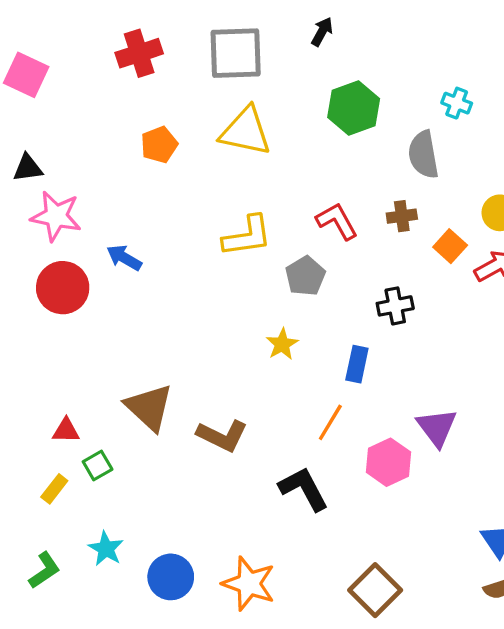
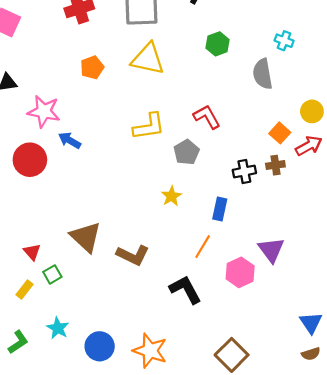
green hexagon: (354, 108) -> (218, 44), size x0.7
pink star: (56, 216) -> (44, 111), moved
brown cross: (402, 216) -> (275, 165), moved
red triangle: (66, 431) -> (32, 252), turned 48

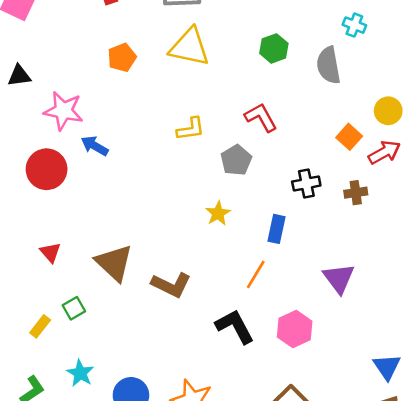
green hexagon: (218, 44) -> (274, 48), moved
yellow L-shape: (149, 126) -> (191, 129), size x0.7
brown cross: (275, 165) -> (356, 193), moved
red triangle: (32, 252) -> (50, 252), moved
pink hexagon: (240, 272) -> (295, 329), moved

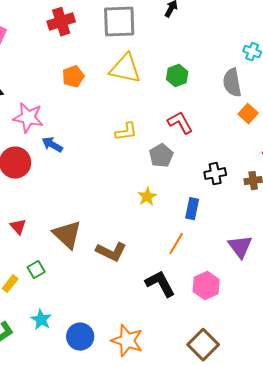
green hexagon: (274, 48) -> (177, 76), moved
orange square: (349, 137) -> (248, 114), moved

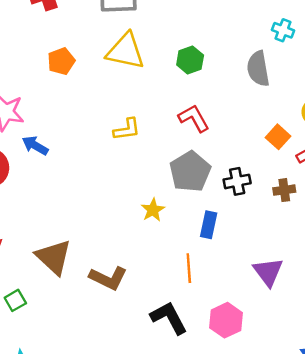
orange square: (248, 114) -> (278, 137), moved
gray pentagon: (161, 156) -> (190, 172), moved, size x1.4
orange line: (176, 244) -> (189, 268), turned -35

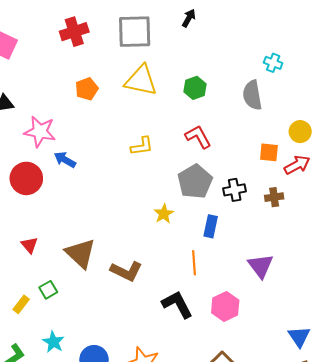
orange square: (278, 137) -> (269, 152), turned -36

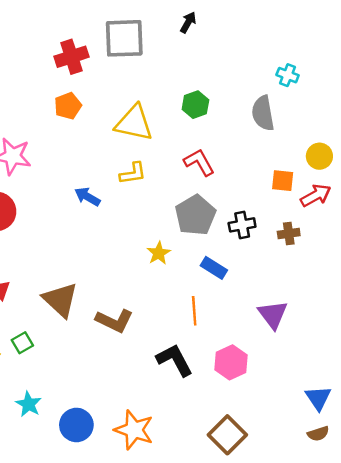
red cross: (74, 32) -> (71, 57), moved
yellow triangle: (141, 81) -> (134, 123), moved
blue arrow: (65, 160) -> (87, 197), moved
blue rectangle: (211, 226) -> (214, 268), turned -70

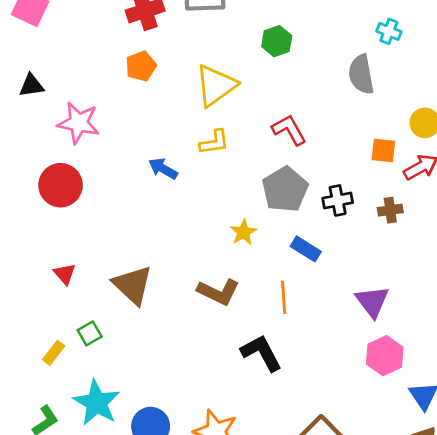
green hexagon: (195, 105) -> (277, 41), moved
yellow triangle: (134, 123) -> (216, 85), turned -48
brown L-shape: (114, 321) -> (218, 292), moved
pink hexagon: (231, 362) -> (385, 356), moved
cyan star: (29, 404) -> (97, 403), size x1.6

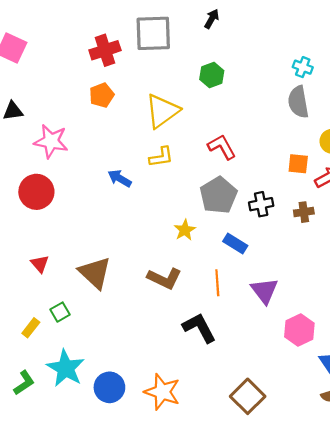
gray semicircle: (361, 74) -> (298, 102), moved
purple triangle: (372, 302) -> (265, 291), moved

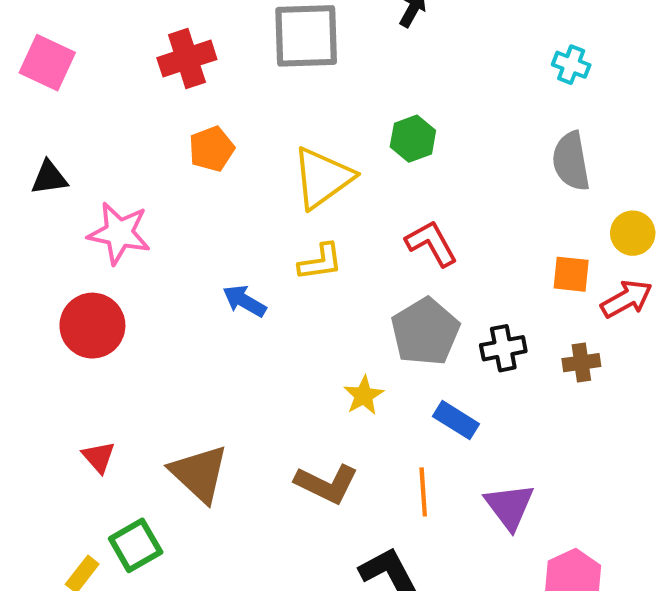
red cross: (105, 50) -> (187, 59), moved
cyan cross: (303, 67) -> (571, 65), moved
green hexagon: (212, 75) -> (413, 139), moved
green square: (60, 312) -> (136, 545), size x1.4

